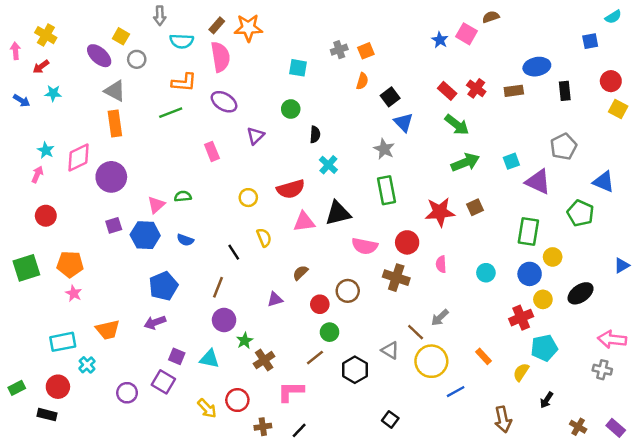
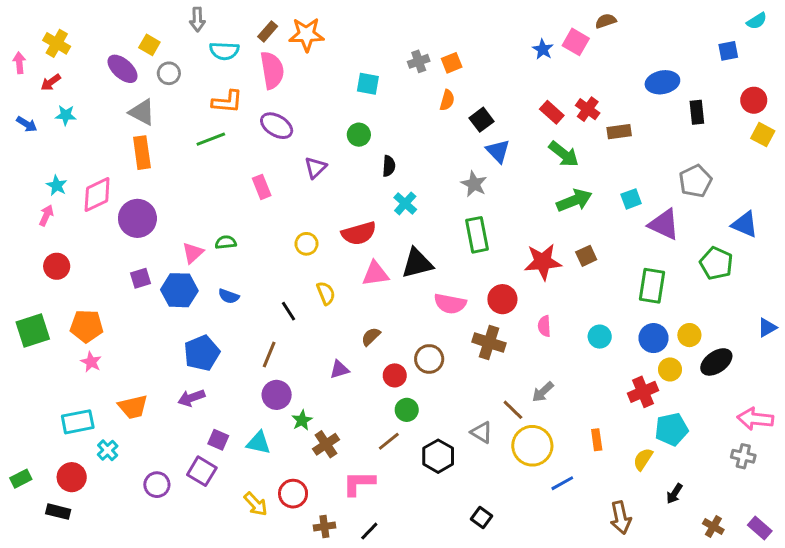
brown rectangle: (514, 91) -> (619, 132), moved
yellow circle: (553, 257) -> (689, 335), moved
orange rectangle: (484, 356) -> (597, 440), turned 35

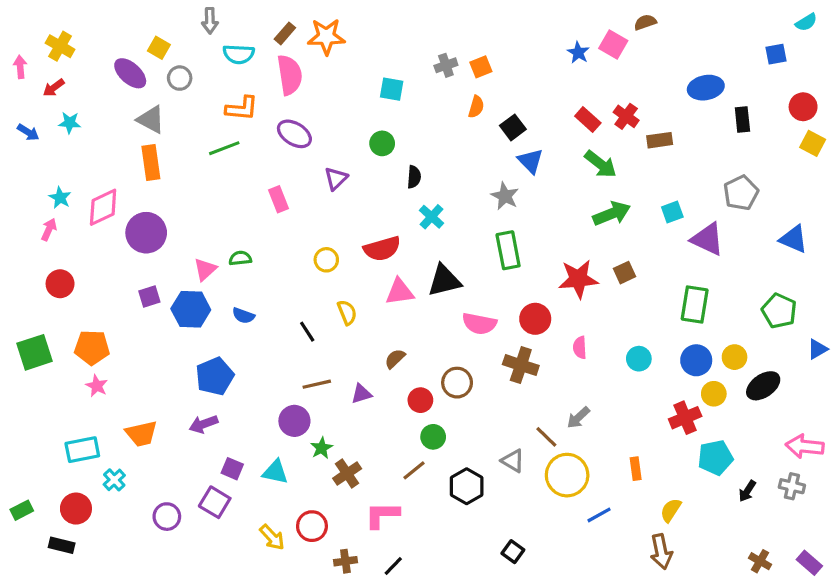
green pentagon: (716, 263) -> (779, 311), moved
brown line: (269, 355) -> (317, 384), moved, turned 55
yellow semicircle: (643, 459) -> (671, 510), moved
black arrow: (674, 494) -> (747, 491), moved

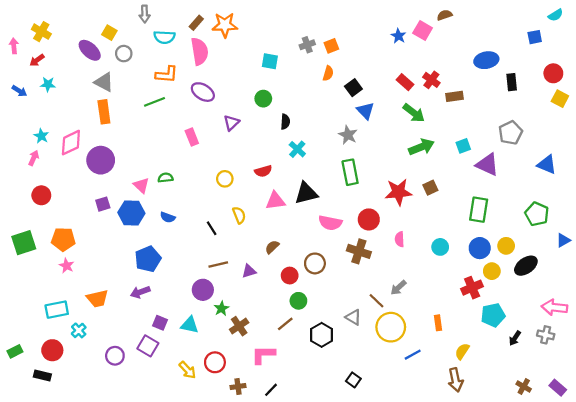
red semicircle: (382, 249) -> (263, 171), size x0.7
pink triangle: (205, 269) -> (141, 185), turned -35

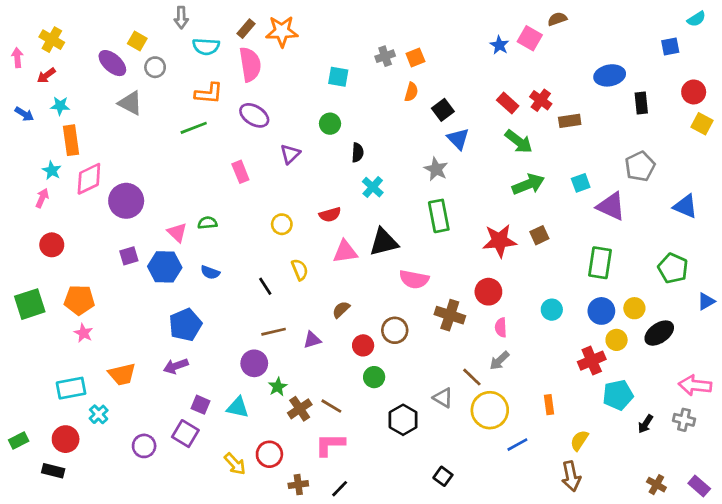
orange rectangle: (104, 112) -> (71, 140), moved
red circle: (369, 219) -> (488, 292), moved
pink semicircle: (400, 239) -> (501, 328), moved
brown line: (285, 324) -> (331, 406), moved, turned 70

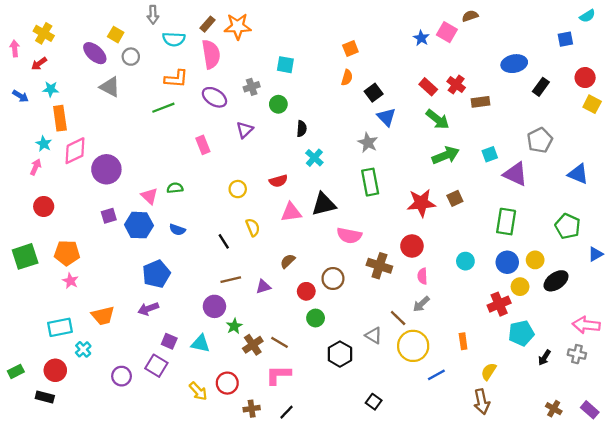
gray cross: (385, 56) -> (252, 87), moved
black rectangle: (641, 103) -> (541, 87), turned 42

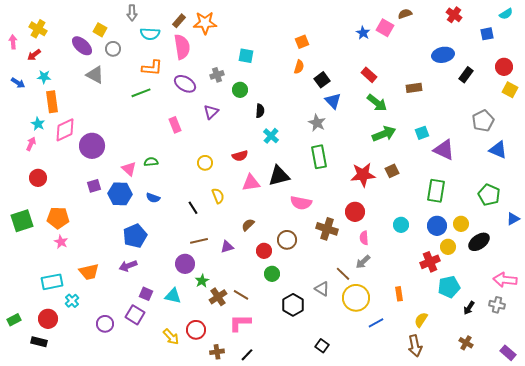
red cross: (456, 84) -> (454, 15), moved
gray pentagon: (540, 140) -> (483, 121), moved
brown cross: (554, 409) -> (466, 343), moved

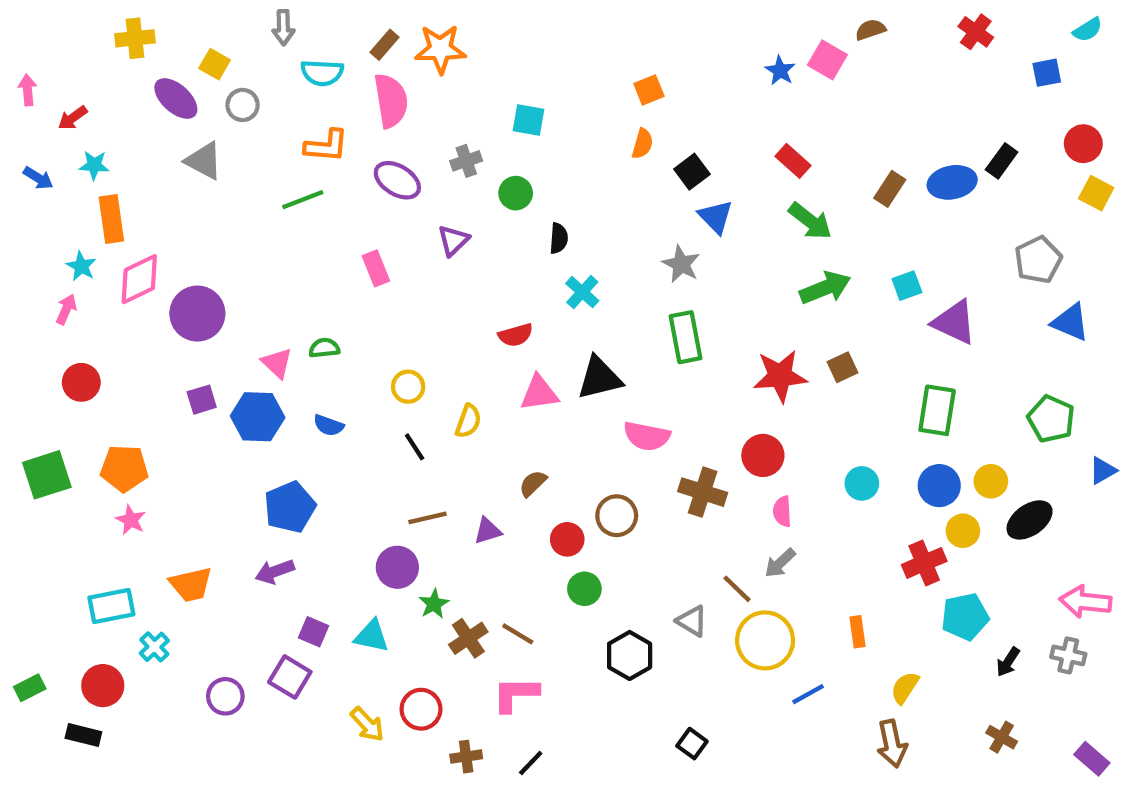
yellow cross: (38, 29) -> (135, 38), moved, turned -36
blue ellipse: (443, 55) -> (952, 182), moved
brown rectangle: (414, 88) -> (890, 189), turned -49
yellow circle: (205, 163) -> (408, 387), moved
yellow semicircle: (218, 196) -> (468, 421), turned 42

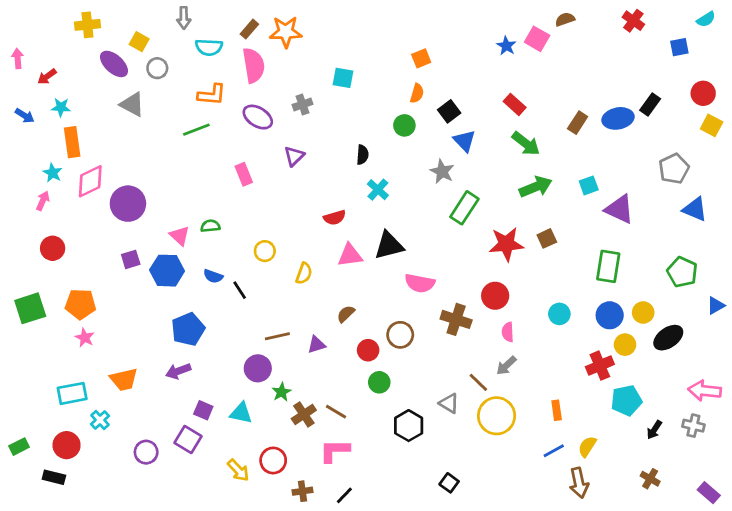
green circle: (516, 193) -> (404, 125), moved
green rectangle: (685, 337) -> (464, 208), moved, turned 44
black line: (415, 447) -> (240, 290), moved
blue line: (808, 694) -> (554, 451), moved

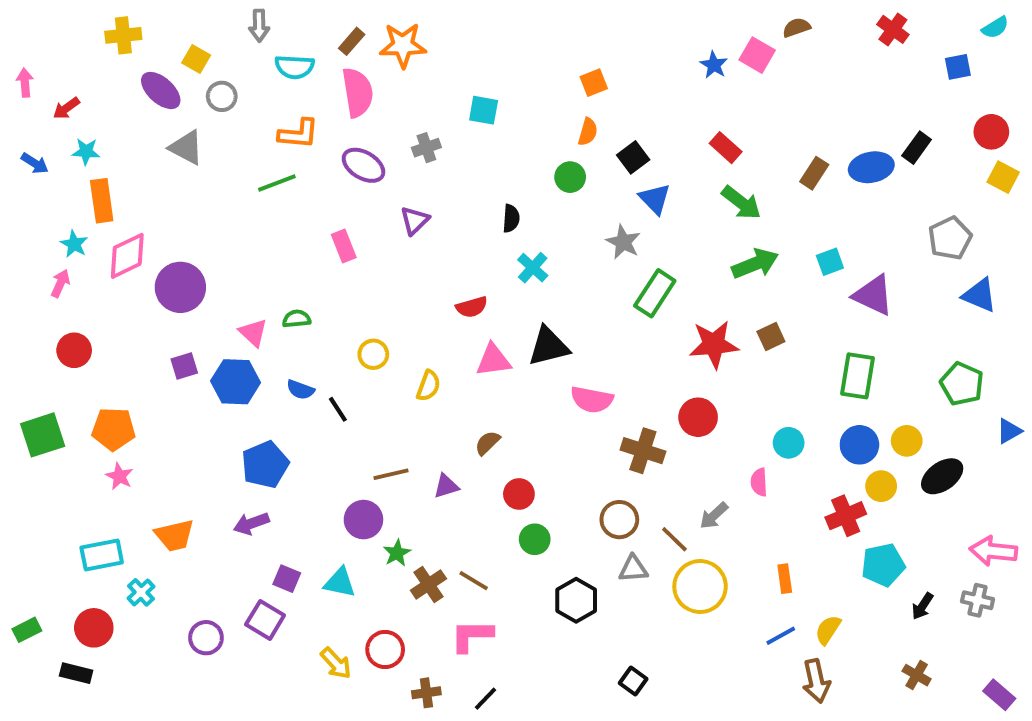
pink semicircle: (508, 332) -> (759, 482), moved
brown circle: (400, 335) -> (619, 520), moved
gray triangle: (449, 403) -> (633, 569), turned -35

